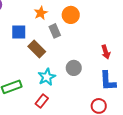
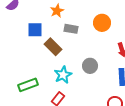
orange circle: (71, 15) -> (102, 23), moved
gray rectangle: (55, 31) -> (71, 29), turned -56

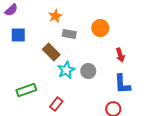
blue square: (35, 30) -> (18, 35), moved
cyan star: (63, 75) -> (66, 70), moved

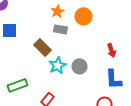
orange star: (55, 16) -> (57, 11), moved
orange circle: (100, 28) -> (83, 16), moved

